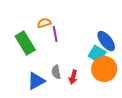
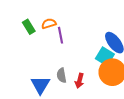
green rectangle: (25, 43) -> (29, 27), moved, size x0.6
blue triangle: (36, 81) -> (40, 85), turned -30

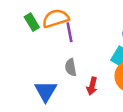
orange semicircle: (49, 24) -> (56, 18), size x1.5
gray semicircle: (62, 75) -> (71, 67), moved

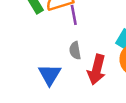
red arrow: (92, 86) -> (97, 70), size x1.6

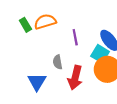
purple line: (74, 15) -> (75, 37), moved

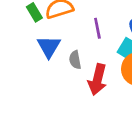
blue triangle: (37, 82) -> (49, 47), moved

